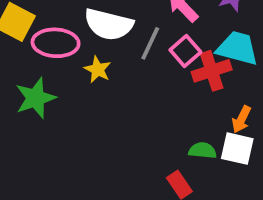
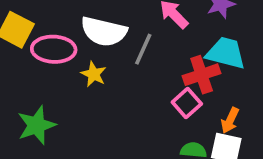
pink square: (185, 51) -> (187, 103), moved
green star: (35, 98) -> (37, 125), moved

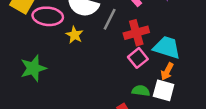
cyan trapezoid: (226, 53) -> (167, 47), moved
red cross: (202, 75) -> (136, 33), moved

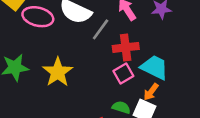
yellow star: (74, 35) -> (58, 72), moved, size x1.6

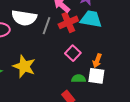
red cross: (126, 47) -> (68, 22), moved
cyan trapezoid: (154, 67) -> (91, 19), moved

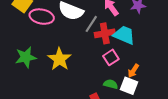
cyan trapezoid: (91, 19) -> (124, 35), moved
red cross: (68, 22) -> (105, 33), moved

